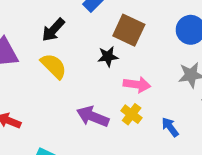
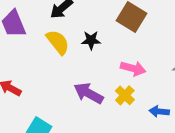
black star: (108, 56) -> (91, 40), moved
blue arrow: (170, 127) -> (159, 111), turned -54

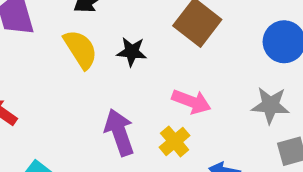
purple arrow: (89, 93) -> (119, 132), turned 36

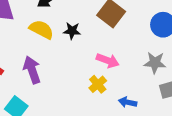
yellow semicircle: (80, 49) -> (41, 29), turned -30
purple arrow: (119, 132) -> (32, 70), moved

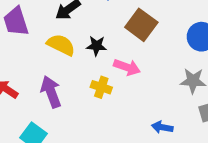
pink arrow: (108, 61) -> (127, 67), moved
yellow cross: (98, 84) -> (101, 87), moved, turned -30

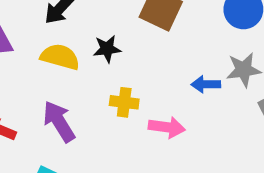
pink arrow: (127, 67) -> (167, 127), moved
blue arrow: (162, 127) -> (206, 84), moved

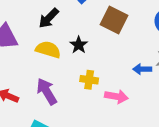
black star: (107, 49) -> (79, 45), turned -30

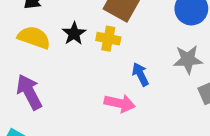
blue arrow: (142, 69) -> (140, 74), moved, turned 60
yellow cross: (89, 80) -> (108, 39), moved

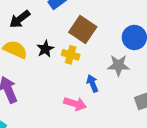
gray star: (188, 60) -> (118, 65), moved

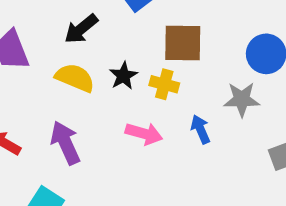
brown square: (83, 29) -> (183, 43), turned -32
pink arrow: (75, 104) -> (144, 134), moved

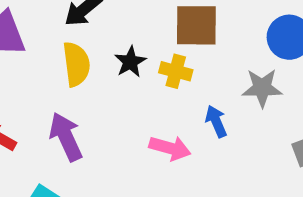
yellow semicircle: (75, 78) -> (76, 64), turned 60
pink arrow: (144, 134) -> (170, 148), moved

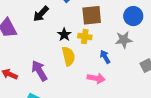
yellow semicircle: (76, 64) -> (69, 56), moved
pink arrow: (170, 148) -> (96, 78), moved

